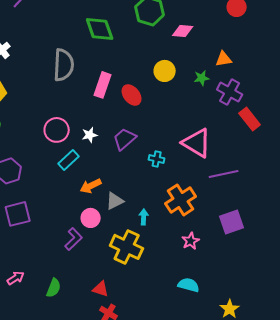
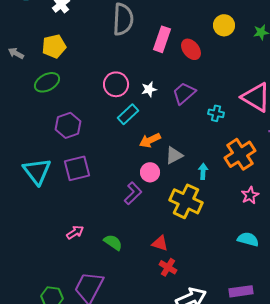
green semicircle: (54, 288) -> (113, 242), turned -78

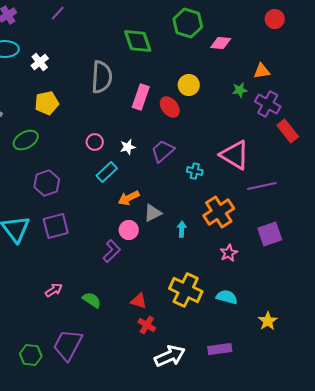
yellow circle: (224, 25) -> (189, 85), moved
yellow pentagon: (54, 46) -> (47, 103), moved
pink circle: (116, 84) -> (95, 142), size x0.7
yellow cross: (186, 201) -> (186, 290), moved

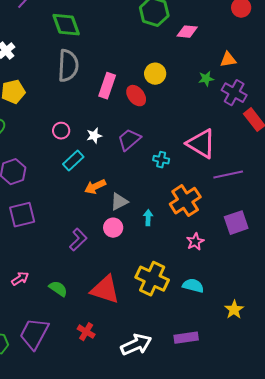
green diamond: (138, 41) -> (66, 25), moved
pink circle: (129, 230) -> (113, 228), moved
red triangle: (139, 301) -> (105, 290), size x1.8
red cross: (147, 325) -> (86, 332), moved

